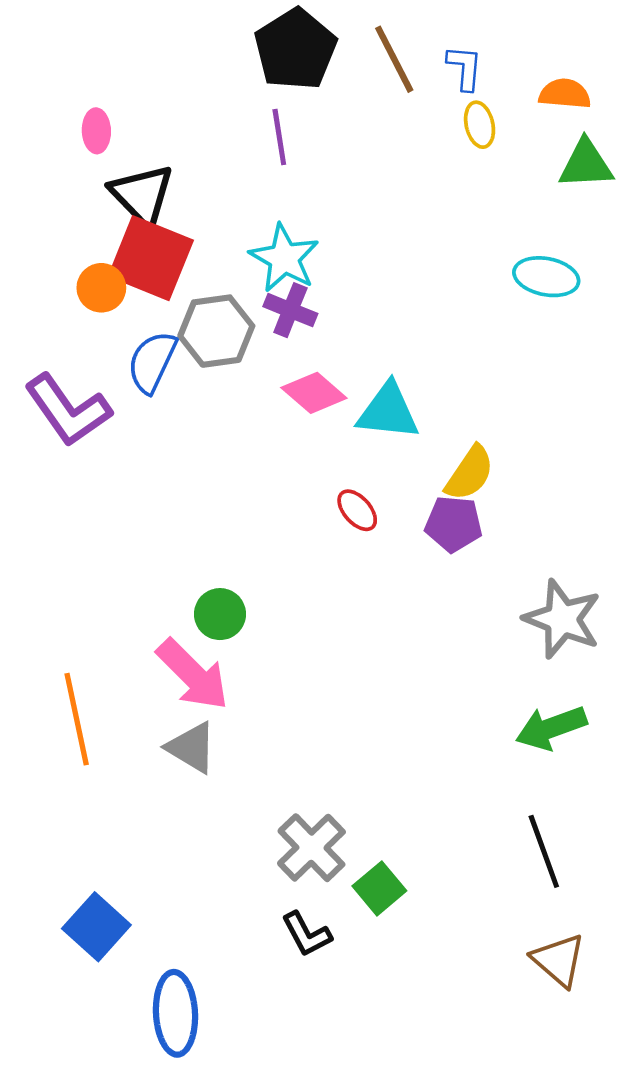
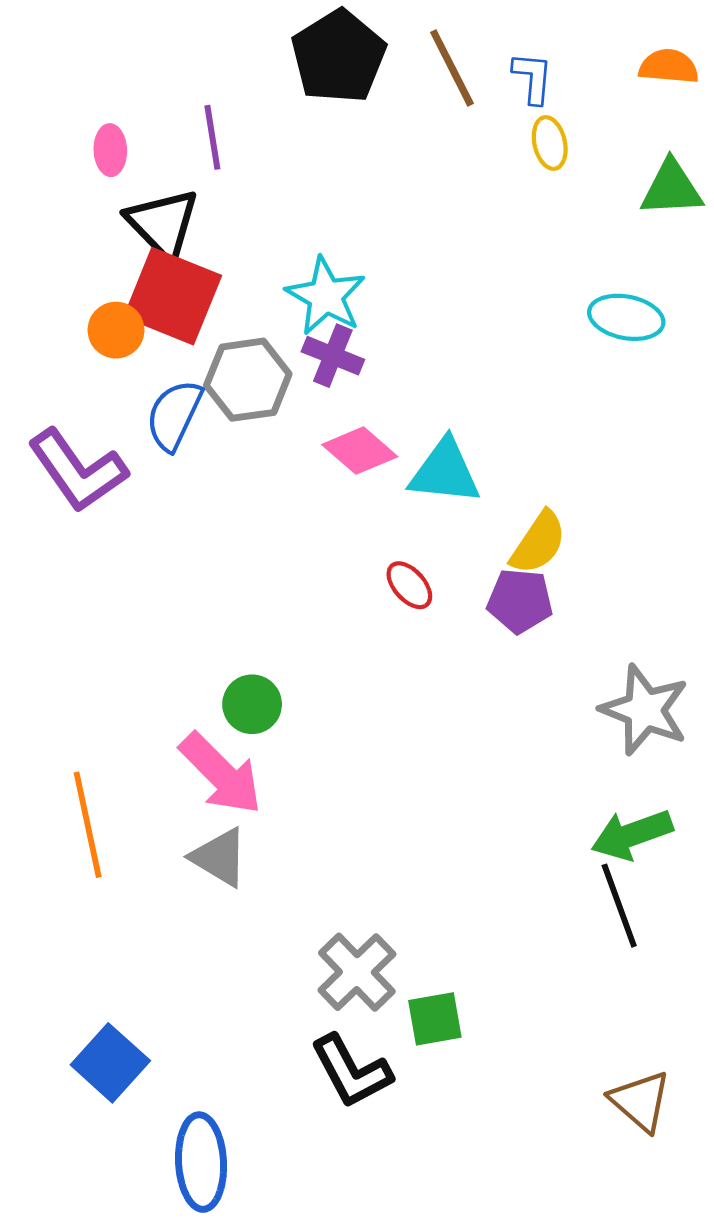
orange semicircle: (565, 94) -> (669, 66), moved
purple line: (279, 137) -> (212, 137), moved
black line: (544, 851) -> (619, 906), moved
green square: (379, 888) -> (435, 1019), turned 30
black L-shape: (307, 934) -> (351, 1071), size x1.4

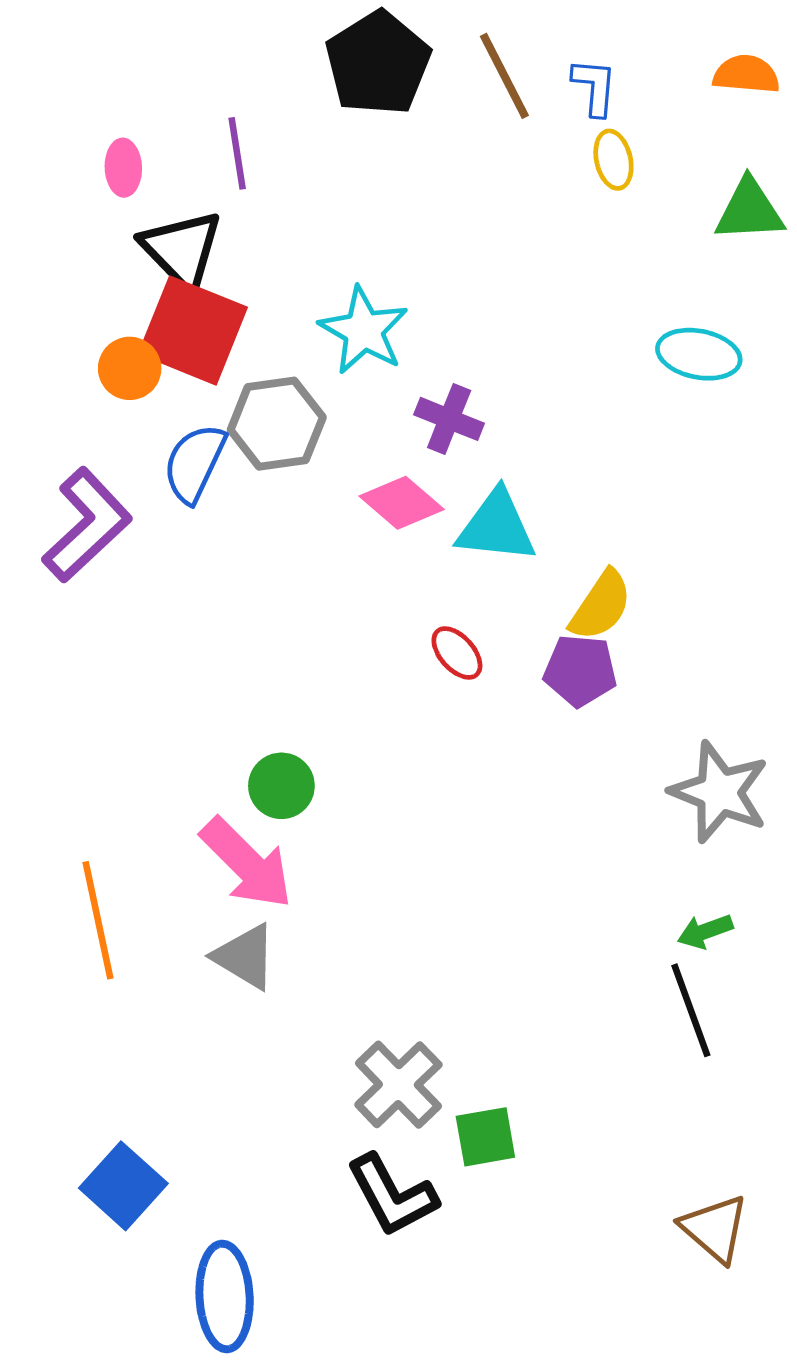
purple cross: (333, 356) -> (449, 419), moved
purple L-shape: (78, 470) -> (87, 525), turned -98
green arrow: (632, 835) -> (705, 931), size x0.6

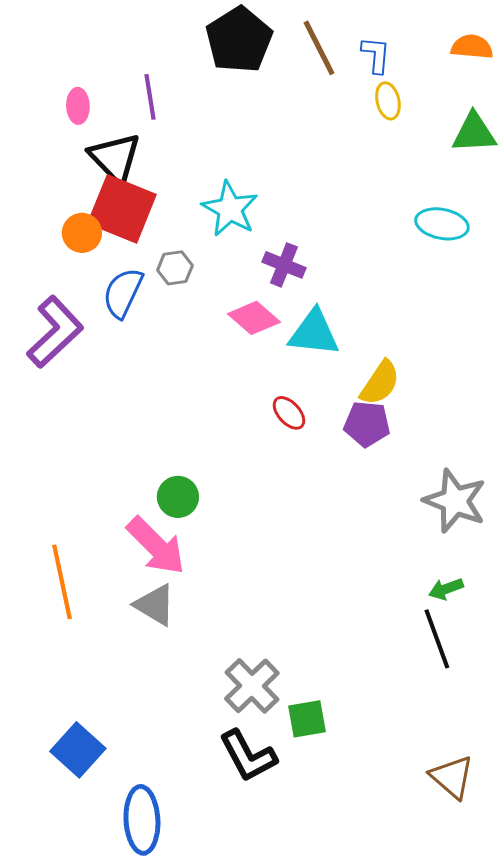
gray hexagon: (277, 424) -> (175, 268), size x0.6

